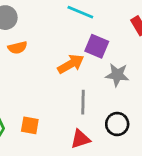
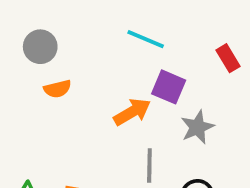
gray star: (117, 75) -> (197, 127), turned -30

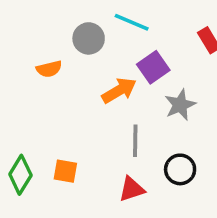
gray circle: (40, 47) -> (89, 38), moved
purple square: (169, 87) -> (153, 67), turned 32

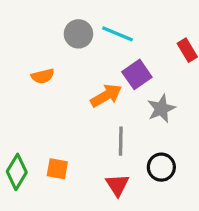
gray circle: (89, 38) -> (78, 34), moved
red triangle: (132, 189) -> (117, 185), turned -45

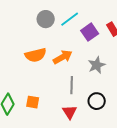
cyan line: (117, 34) -> (70, 19), turned -60
purple square: (137, 74) -> (90, 32), moved
orange semicircle: (43, 76) -> (36, 55), moved, size x1.5

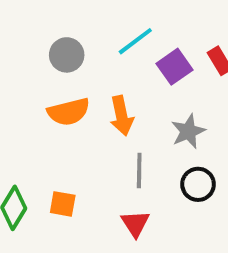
gray circle: (46, 19) -> (67, 55), moved
orange arrow: (63, 57) -> (122, 116), turned 108
black circle: (97, 101) -> (198, 184), moved

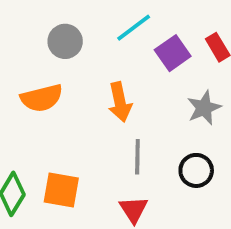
orange semicircle: (69, 112) -> (42, 98), moved
gray star: (188, 131) -> (204, 108), moved
orange square: (63, 204) -> (61, 190), size x1.4

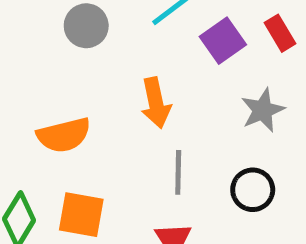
orange semicircle: (42, 98) -> (64, 135), moved

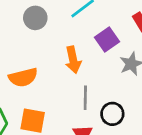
purple square: (223, 41) -> (107, 40), moved
black circle: (253, 190) -> (112, 114), moved

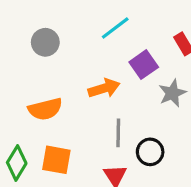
gray circle: (35, 18) -> (45, 42), moved
orange arrow: (73, 60) -> (104, 88), turned -95

